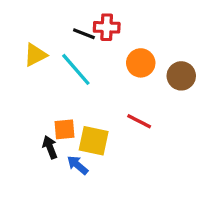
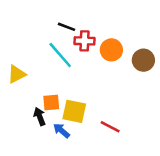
red cross: (107, 27) -> (84, 41), moved
yellow triangle: (35, 55) -> (17, 74), moved
red line: (139, 121) -> (110, 127), moved

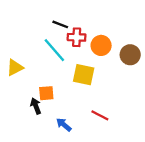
yellow square: (74, 111) -> (84, 75), moved
blue arrow: (61, 131) -> (64, 125), moved

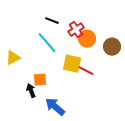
red cross: (77, 37) -> (76, 30), moved, turned -35
red line: (100, 115) -> (86, 71), moved
blue arrow: (64, 125) -> (55, 107), size x1.5

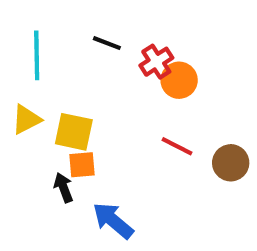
cyan line: (47, 43) -> (37, 55), moved, turned 40
brown circle: (112, 47) -> (231, 163), moved
yellow square: (72, 64) -> (74, 132), moved

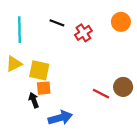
orange circle: (179, 80) -> (121, 22), moved
red line: (177, 146) -> (101, 94), moved
blue arrow: (113, 221) -> (60, 118), turned 125

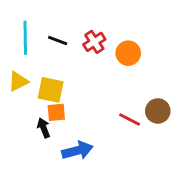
orange circle: (121, 22) -> (128, 53), moved
black line: (57, 23) -> (58, 40), moved
red cross: (83, 33) -> (94, 42), moved

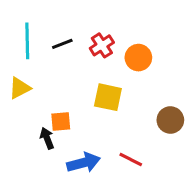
black line: (58, 40) -> (62, 44), turned -42
yellow square: (51, 90) -> (108, 97), moved
red line: (130, 119) -> (131, 160), moved

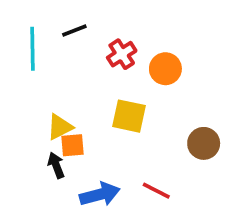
black line: (62, 44) -> (74, 30), moved
yellow triangle: (20, 88) -> (60, 127), moved

